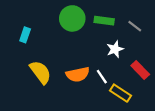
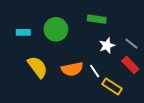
green circle: (72, 18) -> (56, 29), moved
gray line: (135, 26) -> (131, 44), moved
cyan rectangle: (25, 35) -> (23, 32), turned 72

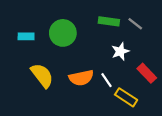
gray line: (131, 44) -> (135, 24), moved

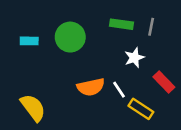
gray line: (135, 24) -> (151, 27), turned 63
yellow semicircle: (42, 75) -> (33, 108), moved

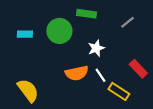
green rectangle: (122, 24) -> (86, 14), moved
gray line: (151, 27) -> (128, 22), turned 40
white star: (134, 58) -> (96, 48), moved

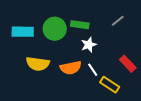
green rectangle: (86, 14) -> (80, 25), moved
cyan rectangle: (25, 34) -> (23, 32), size x1.5
yellow semicircle: (28, 90) -> (38, 64), moved, turned 135

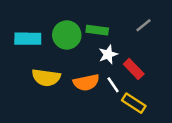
red rectangle: (128, 64) -> (134, 69), moved

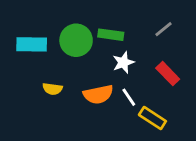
red rectangle: (134, 69) -> (168, 74), moved
yellow semicircle: (46, 78) -> (52, 89), size x0.6

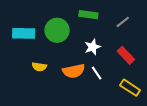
green rectangle: (111, 35) -> (88, 15), moved
yellow rectangle: (152, 118) -> (130, 88), moved

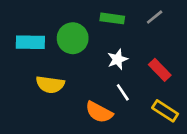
gray line: (123, 22) -> (155, 17), moved
yellow semicircle: (39, 67) -> (50, 84), size x1.5
orange semicircle: (74, 71) -> (99, 112), moved, turned 40

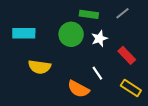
green circle: (73, 38) -> (71, 34), moved
white star: (118, 59) -> (99, 39), moved

